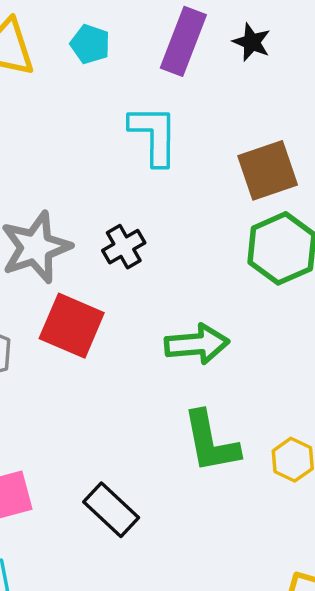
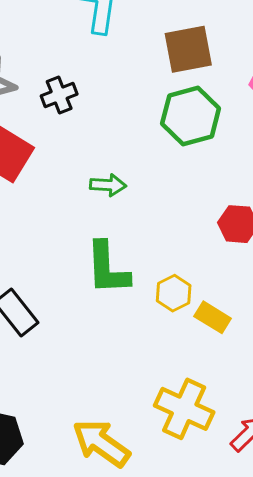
green arrow: (197, 344) -> (108, 185), size x0.7

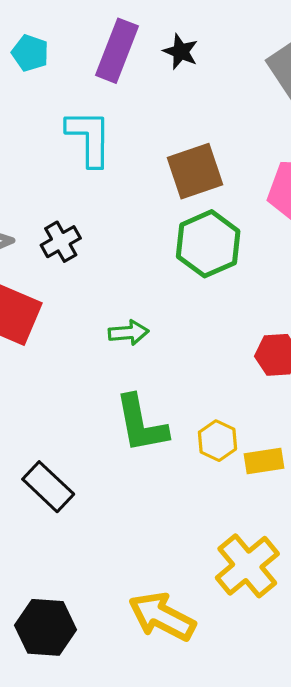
yellow rectangle: (213, 317) -> (264, 461), turned -32
yellow cross: (184, 409) -> (247, 566), turned 34

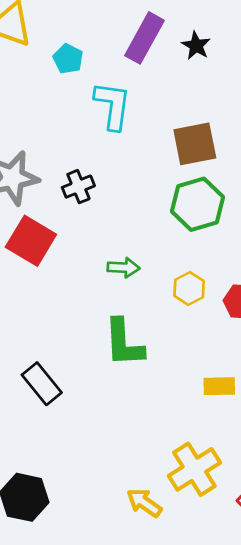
cyan pentagon: (30, 53) -> (68, 59), moved
yellow hexagon: (217, 441) -> (189, 288), moved
yellow arrow: (162, 617) -> (144, 503), moved, size x0.7

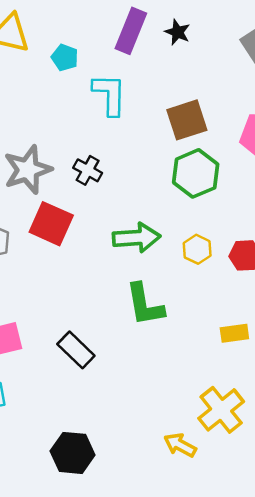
black cross: (78, 187) -> (88, 170), turned -32
green arrow: (123, 268) -> (136, 238), size x1.6

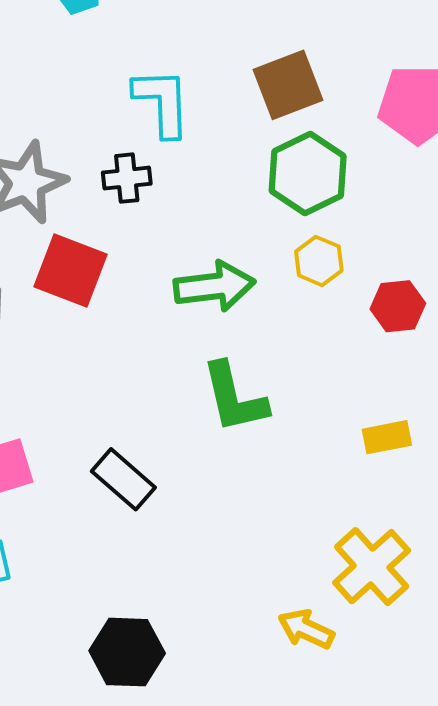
cyan L-shape: (110, 94) -> (162, 102), moved
black cross: (88, 170) -> (127, 178), turned -32
yellow hexagon: (197, 249) -> (319, 261), moved

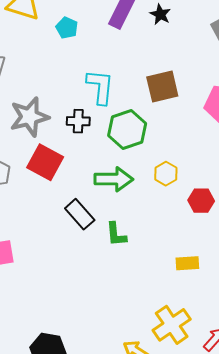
green hexagon: (308, 173) -> (127, 130), moved
green L-shape: (234, 398) -> (116, 234), size x0.7
black rectangle: (123, 479) -> (80, 214), moved

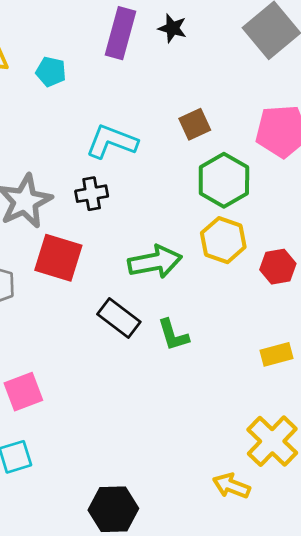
brown square: (162, 86) -> (195, 124), size x0.7
cyan L-shape: (100, 87) -> (112, 142), turned -63
green hexagon: (127, 130) -> (224, 180), moved
yellow hexagon: (166, 174) -> (223, 240), size x1.4

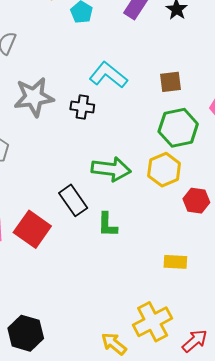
red square: (58, 258) -> (32, 229), moved

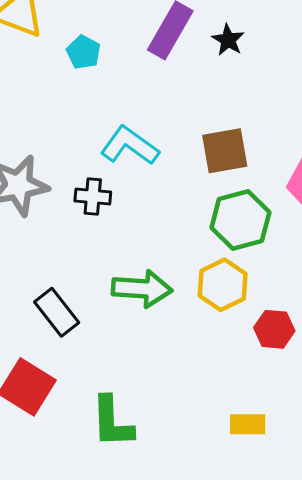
brown square: (170, 82) -> (225, 151), size x1.4
black rectangle: (73, 200) -> (57, 312), moved
green L-shape: (107, 225) -> (112, 422), moved, size x1.4

